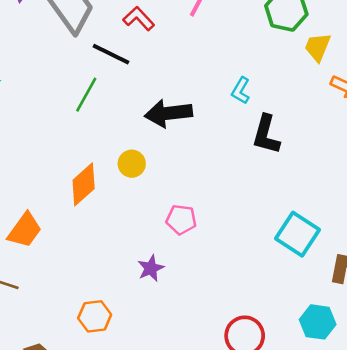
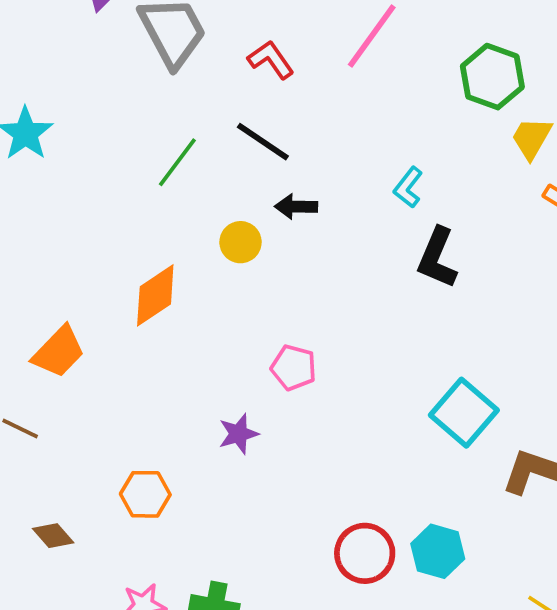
black line: (111, 54) -> (263, 142), moved
black arrow: (168, 113) -> (296, 207), size x0.6
yellow circle: (132, 164) -> (240, 242), moved
cyan hexagon: (318, 322) -> (438, 551), moved

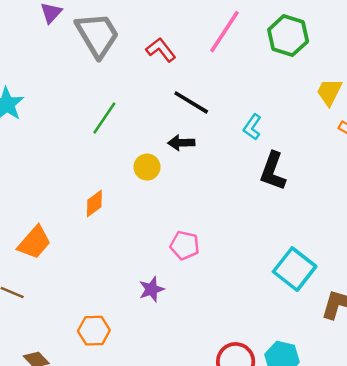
green hexagon: (492, 77) -> (288, 36), moved
black line: (263, 142) -> (191, 102), moved
orange diamond: (155, 295) -> (94, 204), size x0.7

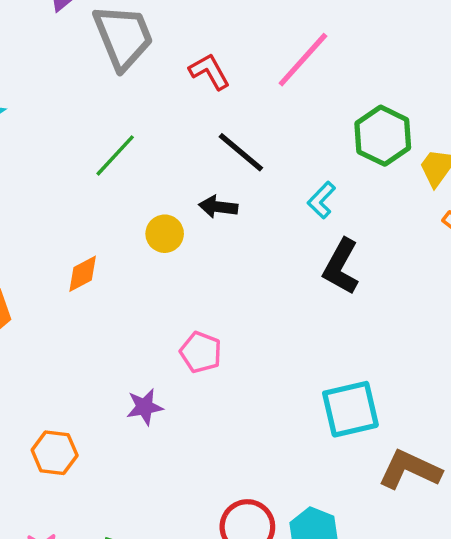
green hexagon: (288, 36) -> (383, 136), moved
cyan square: (295, 269) -> (350, 409), turned 30

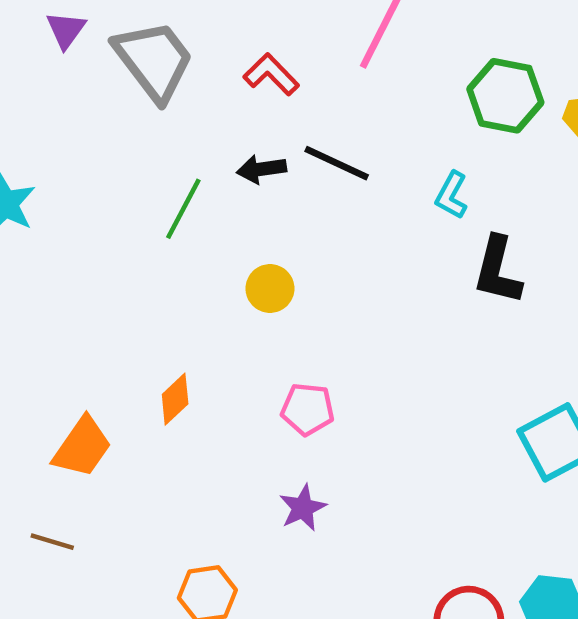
black arrow: (218, 207) -> (261, 169), moved
orange diamond: (83, 274) -> (175, 399), moved
pink pentagon: (201, 352) -> (308, 409), moved

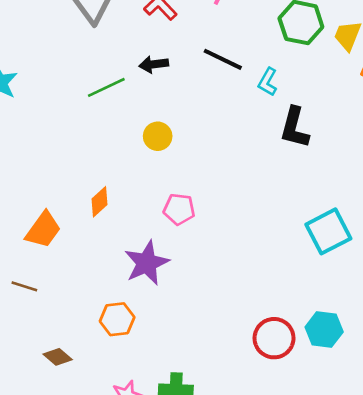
black line: (337, 163) -> (223, 59), moved
green line: (183, 209) -> (106, 87), turned 36
purple star: (303, 508) -> (147, 263), moved, size x1.6

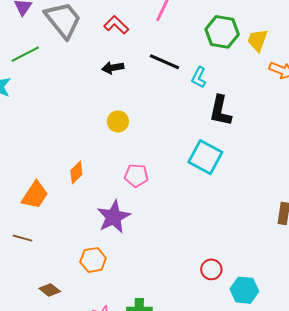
green line: (106, 87) -> (25, 54), moved
cyan square: (328, 231) -> (205, 157), moved, turned -32
cyan hexagon: (324, 330) -> (244, 290), moved
red circle: (274, 338) -> (211, 269), size x0.7

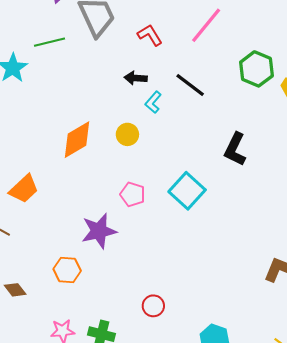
cyan L-shape: (199, 77) -> (153, 102), moved
cyan square: (205, 157) -> (187, 191), moved
orange diamond: (76, 172) -> (77, 140), moved, size x1.6
red circle: (211, 269) -> (153, 306), moved

